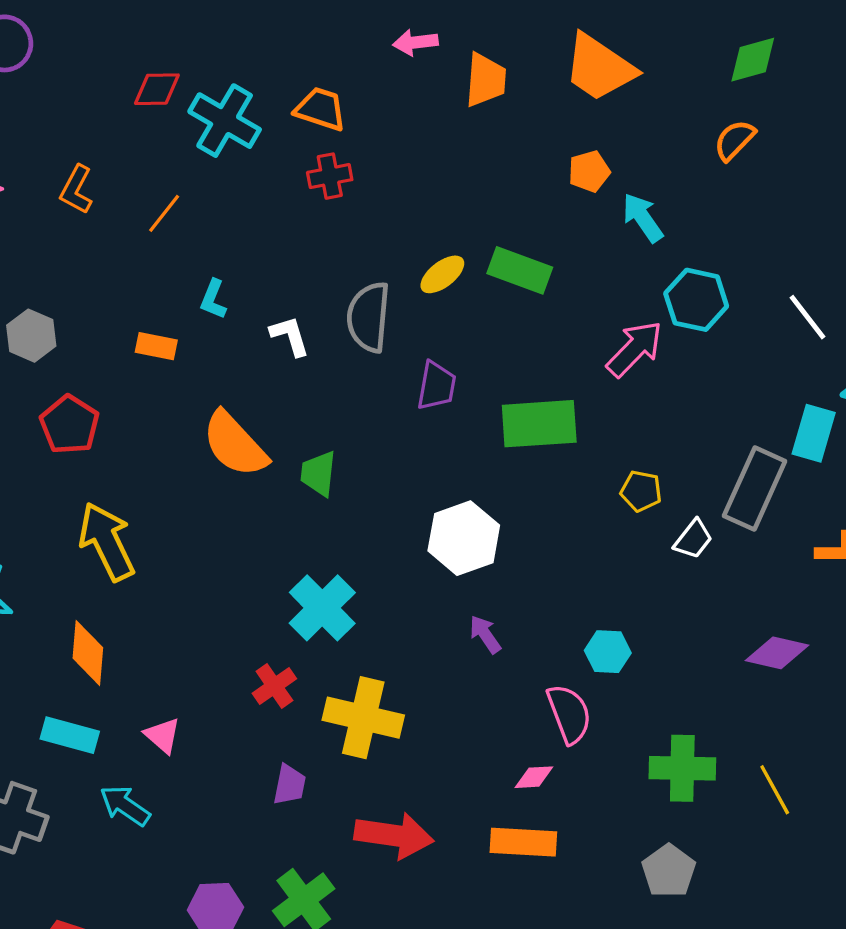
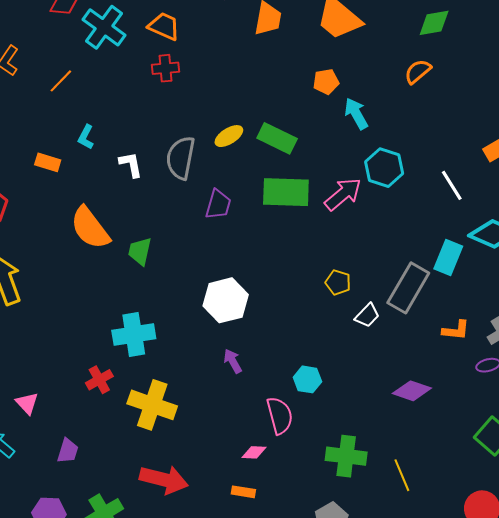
green rectangle: (539, 424) -> (286, 192), moved
cyan cross: (322, 608) -> (134, 334), turned 30
purple trapezoid: (290, 785) -> (68, 451), moved
orange rectangle: (523, 842) -> (243, 492), size x0.6

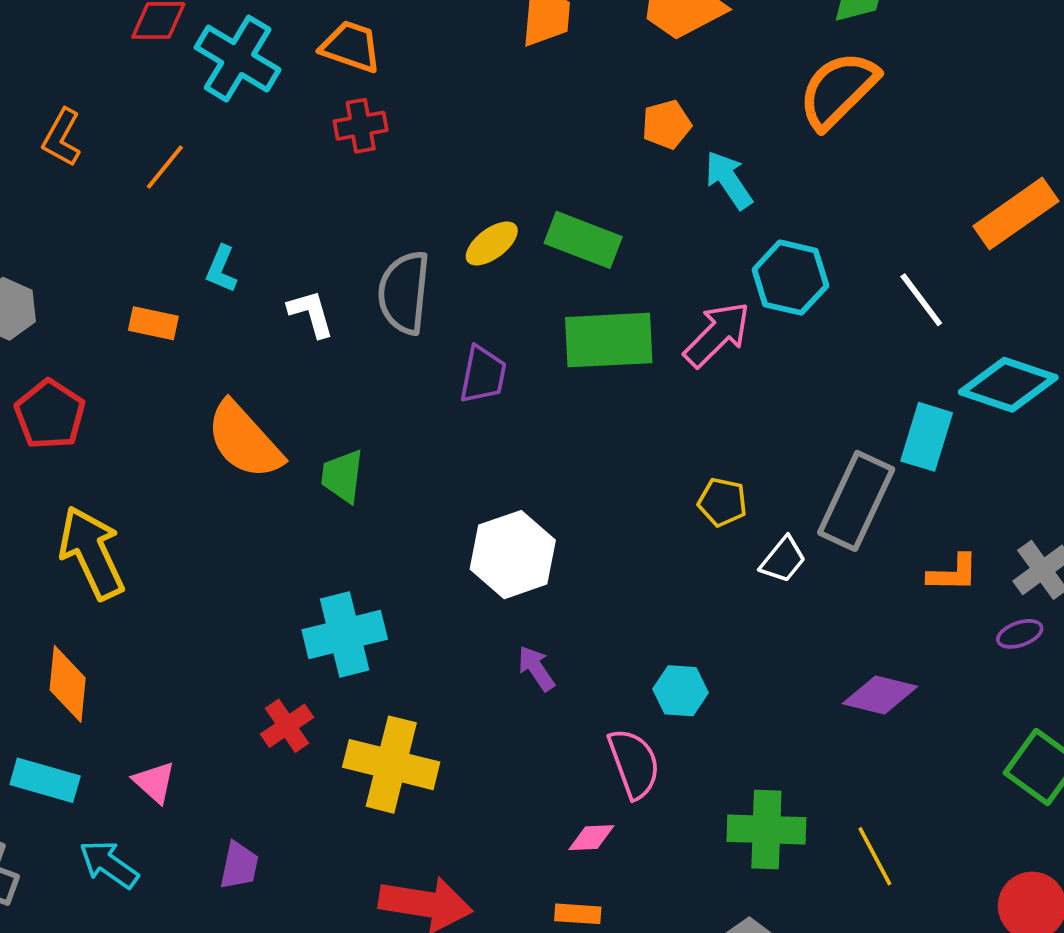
orange semicircle: (418, 71) -> (838, 90), size x1.6

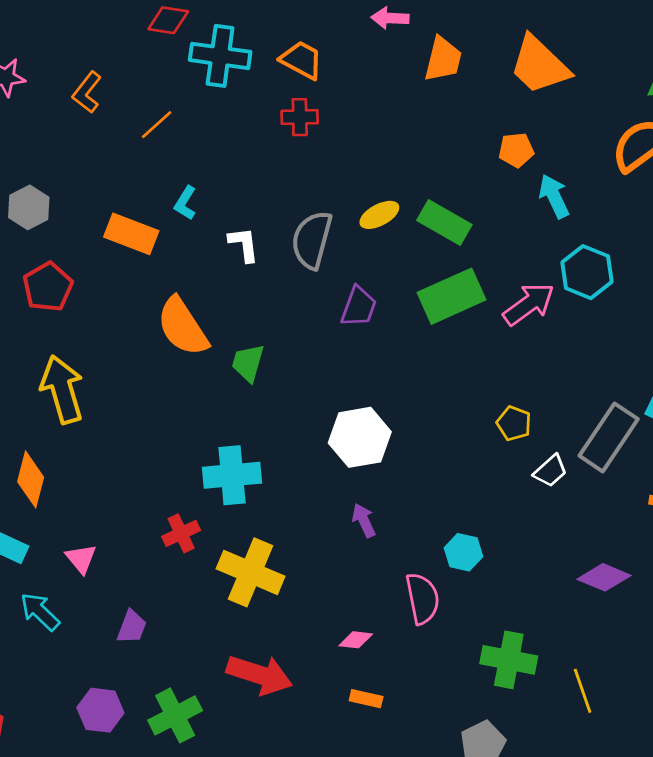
cyan cross: (238, 59) -> (220, 56), turned -32
orange rectangle: (153, 323) -> (131, 234), size x1.5
green rectangle: (609, 340) -> (451, 296), turned -30
pink diamond: (591, 838) -> (356, 640), moved

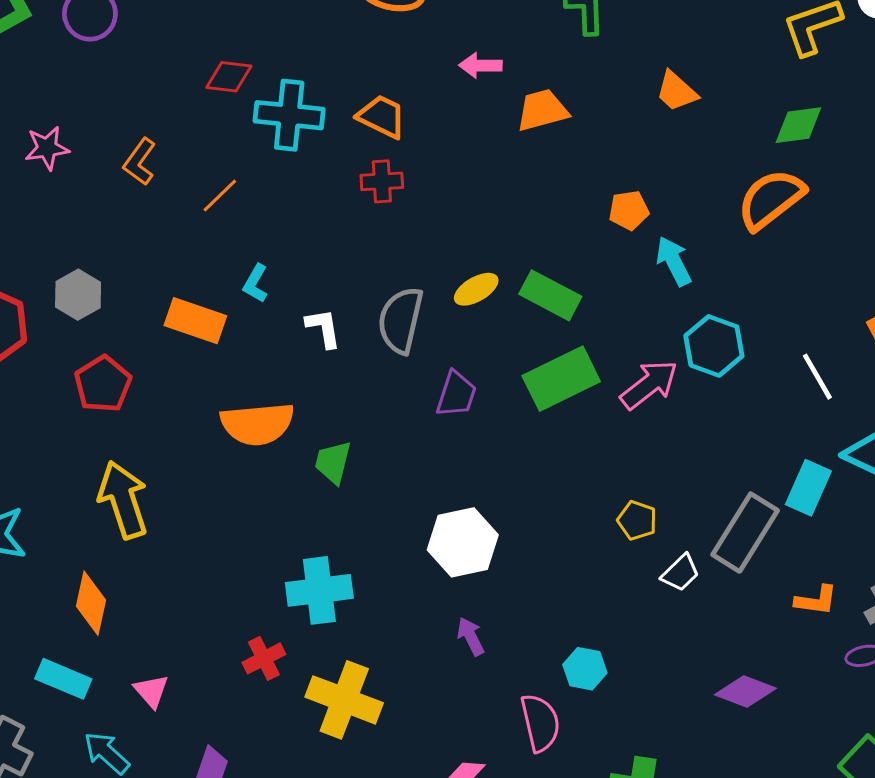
orange trapezoid: (443, 59) -> (542, 110), turned -117
orange trapezoid: (539, 65) -> (676, 91), moved, size x0.6
orange semicircle: (183, 327) -> (257, 424), turned -60

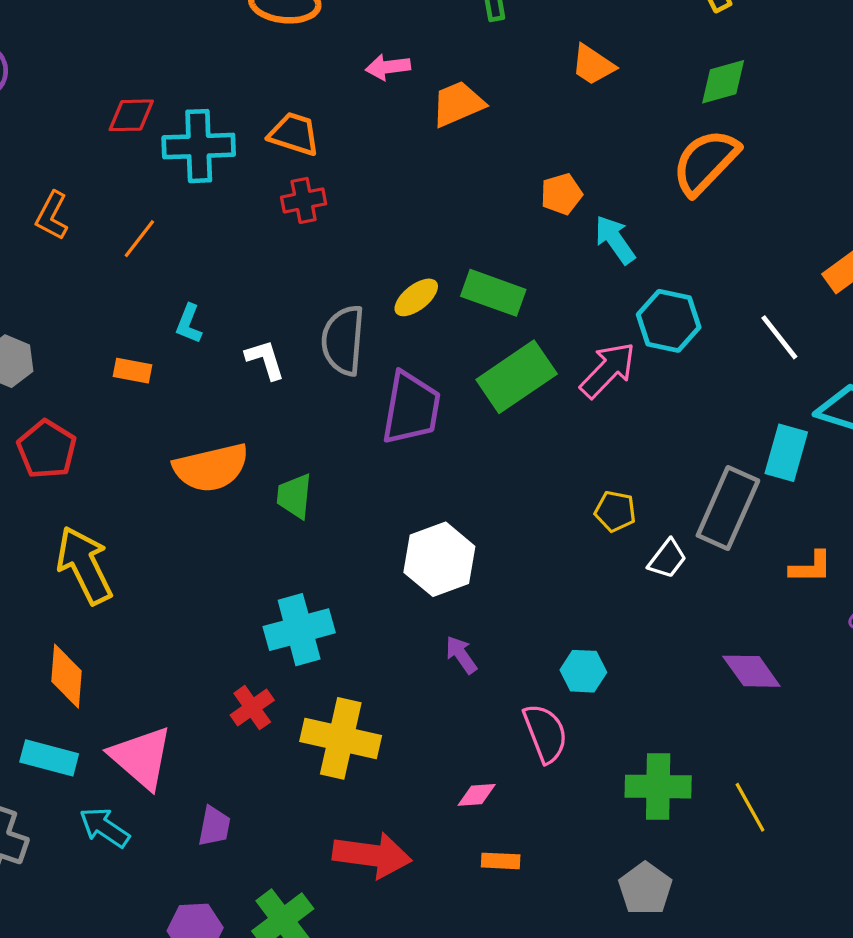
orange rectangle: (195, 321) -> (132, 371), size x0.6
purple trapezoid: (456, 394) -> (411, 408), size x1.5
pink triangle: (151, 691) -> (141, 757), size x1.8
purple diamond: (745, 692) -> (751, 671), turned 42

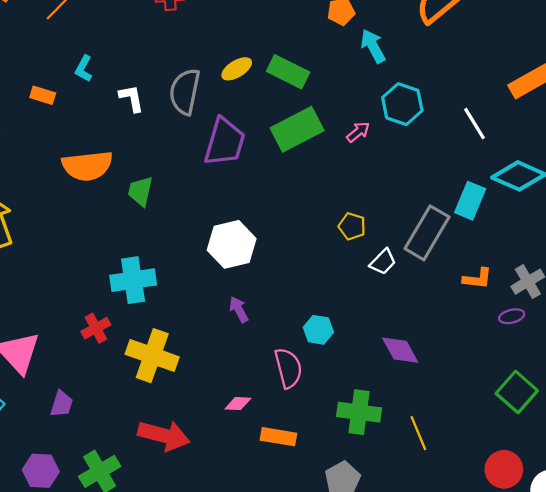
pink arrow: (608, 370) -> (358, 132), size x0.6
purple diamond: (751, 671) -> (400, 350), moved
orange rectangle: (501, 861) -> (278, 437), moved, size x1.4

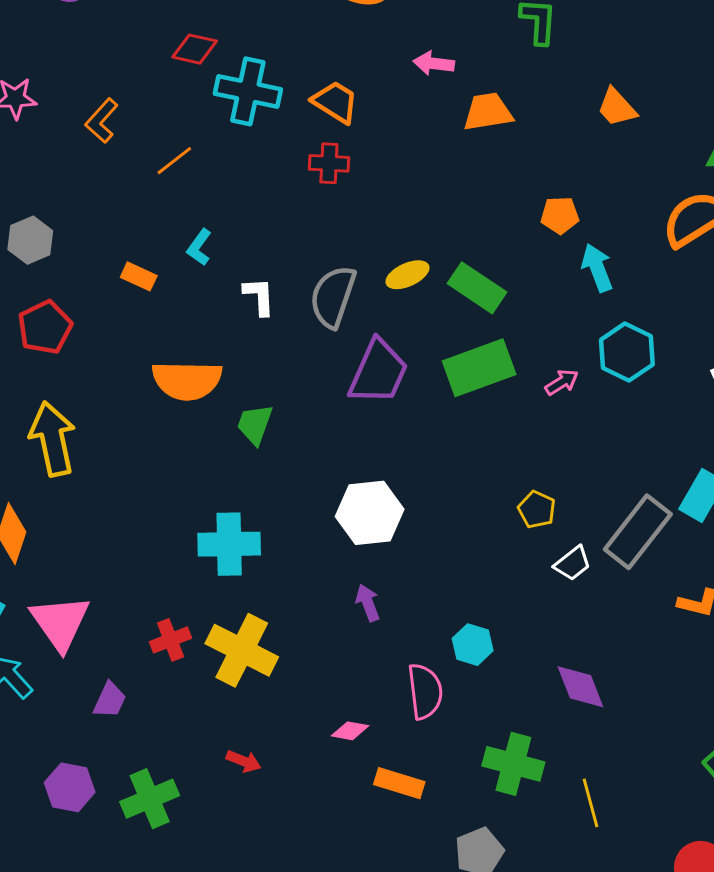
red cross: (96, 328) -> (171, 640), moved
red arrow: (164, 435) -> (244, 761), size x0.5

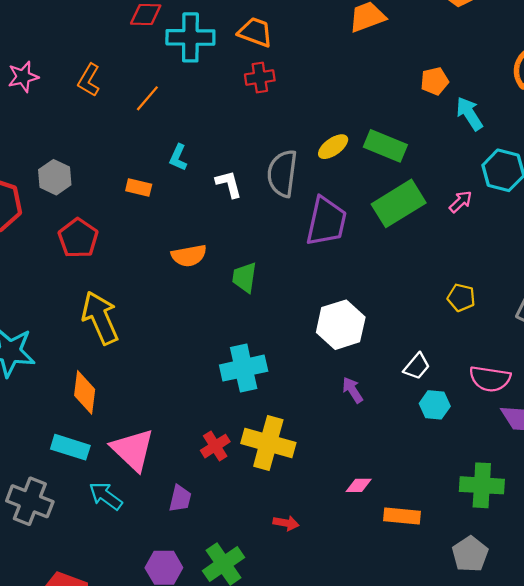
orange semicircle: (187, 380) -> (189, 256), size x0.7
white trapezoid: (573, 563) -> (417, 366), moved
pink semicircle: (425, 691) -> (490, 379), moved, turned 117

